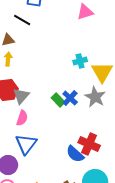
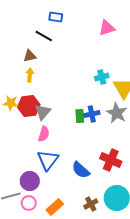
blue cross: (70, 98) -> (92, 114), turned 35
green rectangle: (58, 100) -> (80, 116), turned 40
blue semicircle: (75, 154) -> (81, 170), moved

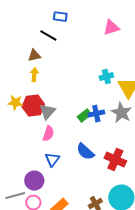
green rectangle: (80, 116) -> (84, 116), turned 56
blue triangle: (48, 160) -> (52, 160), size x0.7
blue semicircle: (81, 170) -> (85, 152), moved

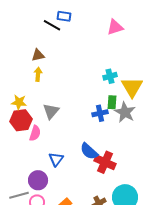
black line: (48, 36) -> (52, 25), moved
red hexagon: (33, 106) -> (21, 120), moved
green rectangle: (84, 116) -> (112, 102), moved, turned -48
pink semicircle: (48, 134) -> (35, 133), moved
red cross: (115, 160) -> (105, 162), moved

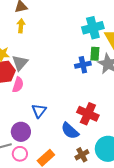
cyan cross: (110, 76) -> (93, 28), size x1.5
gray triangle: (51, 111) -> (20, 63), moved
blue semicircle: (89, 151) -> (70, 131), moved

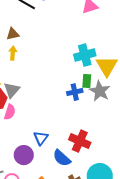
blue triangle: (39, 111) -> (41, 138), moved
purple circle: (21, 132) -> (24, 155), moved

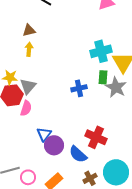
blue cross: (75, 92) -> (79, 88), moved
blue triangle: (41, 138) -> (44, 134), moved
purple circle: (24, 155) -> (54, 145), moved

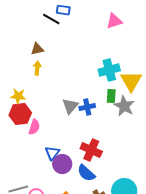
gray triangle: (28, 86) -> (70, 106), moved
red cross: (96, 137) -> (91, 150), moved

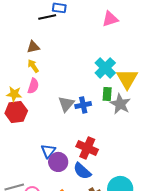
black line: (51, 19) -> (47, 17), turned -42
yellow arrow: (37, 68) -> (33, 66), turned -40
cyan cross: (109, 70) -> (105, 68), turned -30
pink semicircle: (34, 127) -> (33, 86), moved

